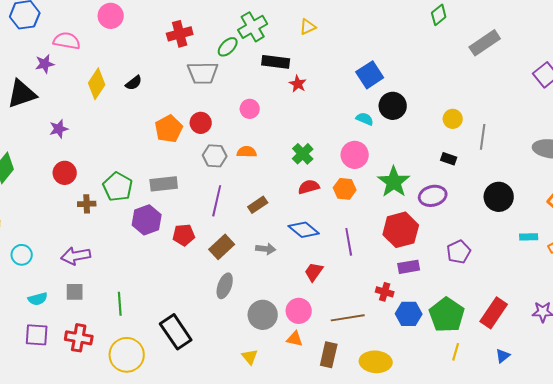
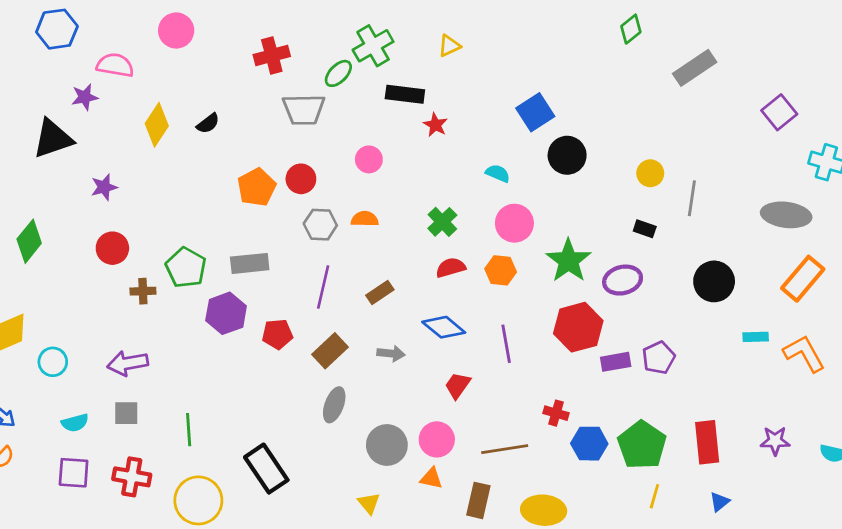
cyan semicircle: (365, 119) -> (498, 173), moved
purple rectangle: (409, 267) -> (616, 362), moved
red rectangle: (494, 313) -> (707, 442), turned -40

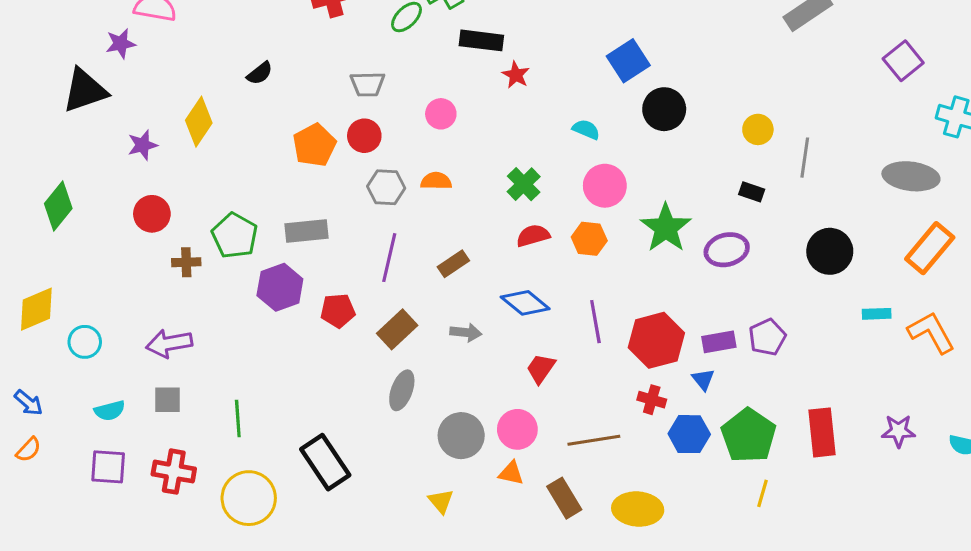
gray trapezoid: (304, 110) -> (367, 84), moved, size x0.7
yellow diamond: (157, 125) -> (199, 122), moved
red hexagon: (578, 327) -> (656, 340), moved
brown rectangle: (478, 500) -> (564, 498), turned -44
blue triangle: (720, 502) -> (703, 379), moved, turned -30

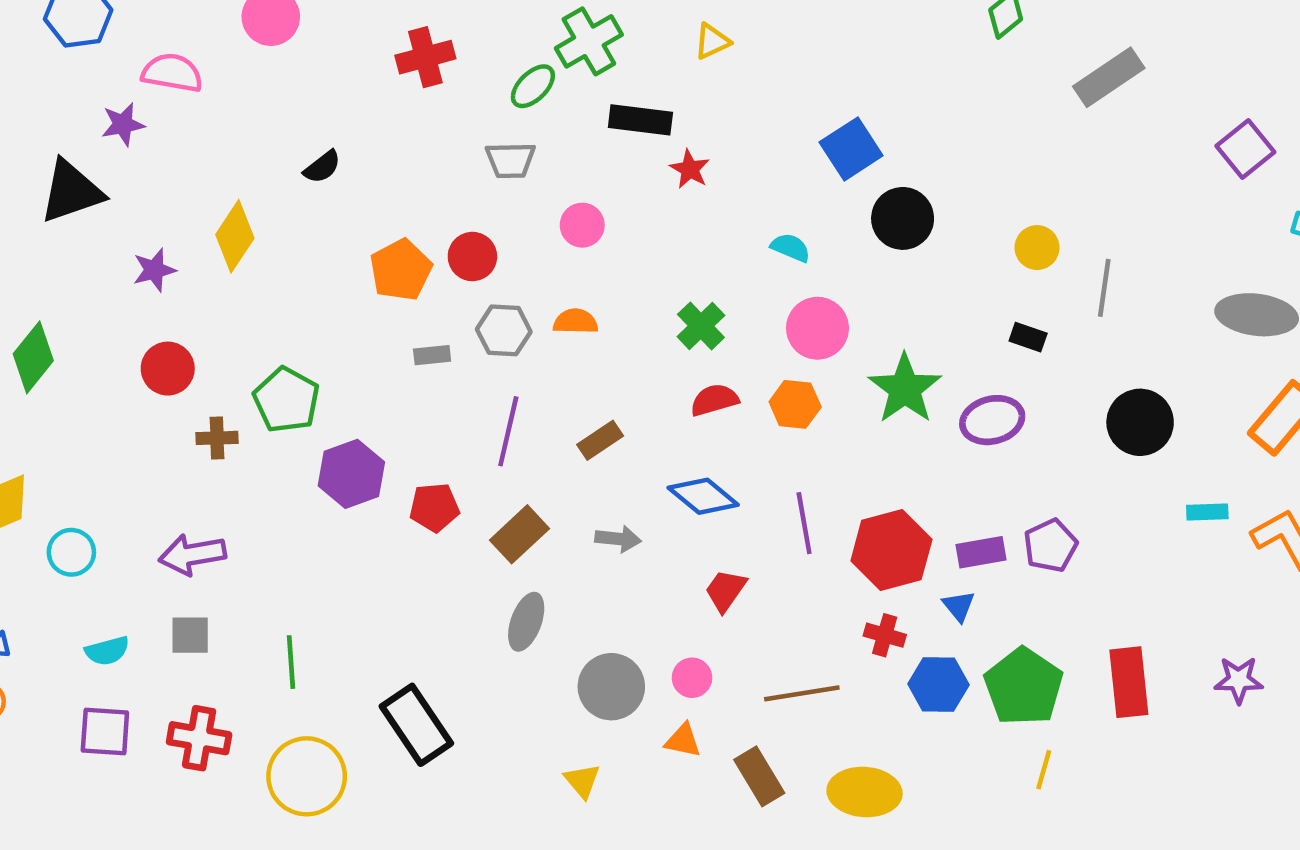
gray trapezoid: (367, 84) -> (511, 160), moved
gray rectangle: (307, 231) -> (432, 355), moved, size x0.6
pink circle: (517, 429) -> (692, 678), size x0.7

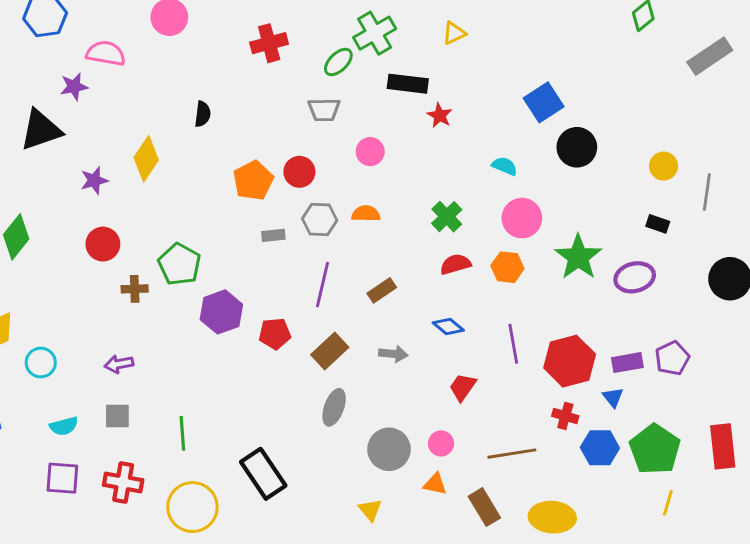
black semicircle: (322, 167) -> (203, 114), turned -45
blue diamond: (703, 496) -> (448, 326), size x0.7
purple arrow: (192, 555) -> (119, 364), size x0.7

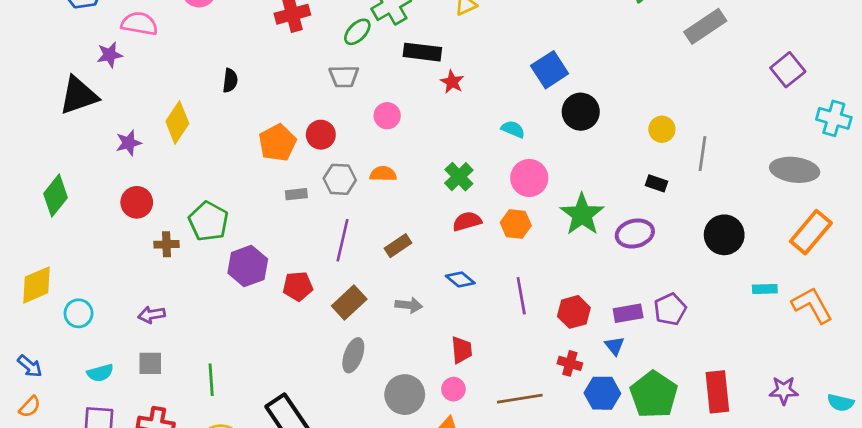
red hexagon: (570, 361) -> (574, 312), size x0.7
red trapezoid: (463, 387) -> (462, 350), moved, turned 140

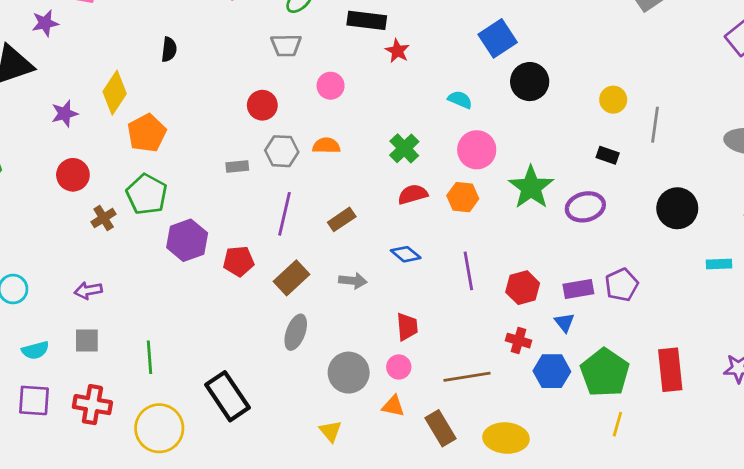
orange pentagon: (277, 143) -> (147, 133), moved
brown cross: (166, 244) -> (104, 218), turned -30

